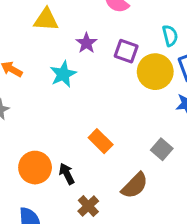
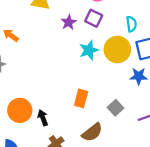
purple square: (126, 51) -> (94, 18), moved
cyan star: (63, 74) -> (89, 50), moved
orange rectangle: (101, 141) -> (81, 98), moved, turned 54

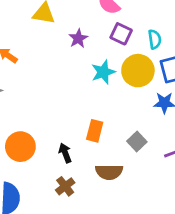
purple square: (94, 18) -> (121, 34), moved
black arrow: (43, 118) -> (65, 153), moved
brown semicircle: (92, 132) -> (109, 172), turned 40

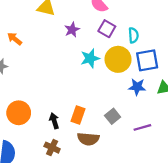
orange rectangle: (95, 131) -> (78, 115), moved
brown cross: (65, 186) -> (52, 148), turned -32

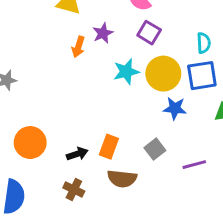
cyan semicircle: (133, 35) -> (204, 43), moved
orange arrow: (15, 39) -> (78, 47), moved, turned -112
blue star: (137, 87) -> (175, 108), moved
black arrow: (54, 121) -> (77, 154), turned 88

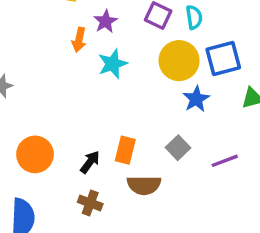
cyan semicircle: (204, 43) -> (194, 17), moved
cyan star: (126, 72) -> (113, 64), moved
blue star: (175, 108) -> (196, 99), turned -30
black arrow: (77, 154) -> (90, 162), turned -30

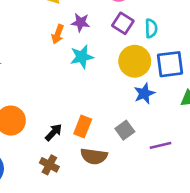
purple star: (106, 21) -> (81, 22), turned 30

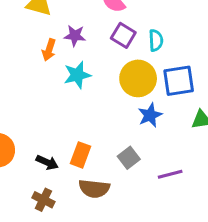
black arrow: (54, 132) -> (47, 162), turned 72

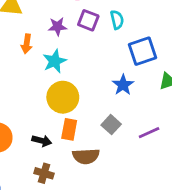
purple star: (75, 36) -> (57, 27), moved
yellow circle: (138, 78) -> (63, 97), moved

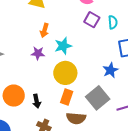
purple star: (57, 27) -> (38, 53), moved
gray square: (111, 125) -> (98, 98), size x1.6
black arrow: (42, 141) -> (37, 101), moved, turned 56

